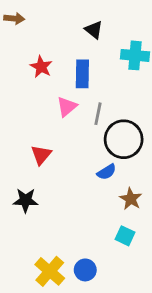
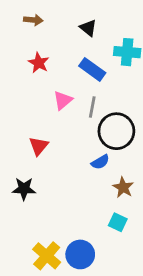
brown arrow: (14, 18) -> (33, 20), moved
blue rectangle: (82, 74) -> (92, 69), moved, turned -55
blue circle: (85, 270) -> (80, 254), size x1.4

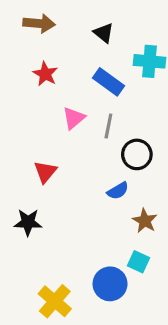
brown arrow: (33, 20) -> (39, 23), size x1.4
black circle: (116, 131) -> (137, 154), size x0.7
blue circle: (80, 254) -> (110, 284), moved

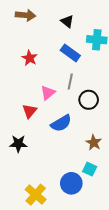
red star: (45, 74) -> (30, 58), moved
pink triangle: (74, 118) -> (48, 93), moved
blue semicircle: (118, 191) -> (61, 123), moved, size x1.5

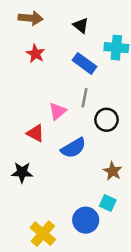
red star: (30, 58) -> (35, 54), moved
red triangle: (30, 111) -> (35, 133), turned -42

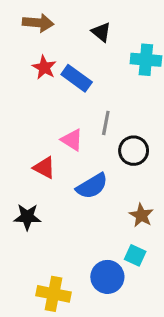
blue rectangle: (84, 63) -> (77, 78), moved
pink triangle: (58, 111) -> (72, 140), turned -48
yellow cross: (43, 234) -> (53, 294), turned -30

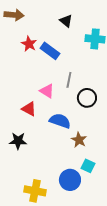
brown arrow: (38, 23) -> (14, 15), moved
blue semicircle: (92, 186) -> (60, 121), turned -130
brown star: (141, 215) -> (79, 140), moved

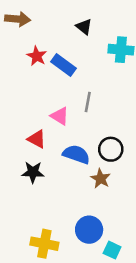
black circle: (87, 98) -> (111, 149), moved
black star: (18, 141) -> (33, 172), moved
cyan square: (88, 166) -> (112, 250), moved

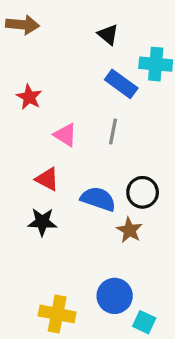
red star: (37, 56) -> (29, 97), moved
blue rectangle: (64, 65) -> (121, 84), moved
pink triangle: (60, 116) -> (65, 135), moved

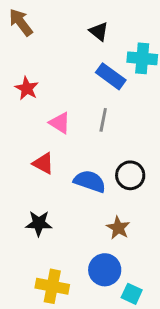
brown arrow: (23, 25) -> (21, 22), turned -132
black star: (42, 222) -> (39, 223), moved
brown star: (129, 230) -> (118, 228), moved

